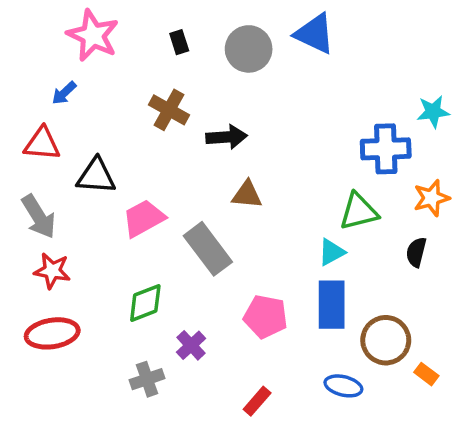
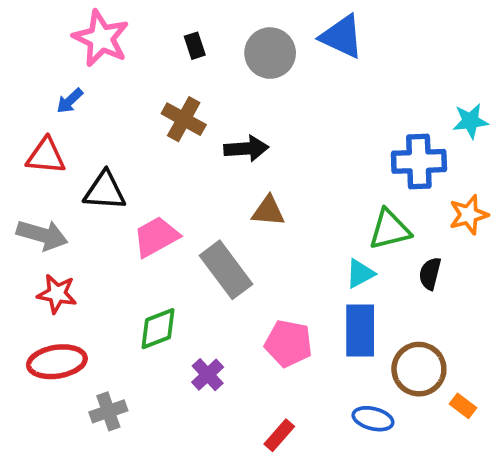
gray arrow: (39, 217) -> (42, 235), turned -42
black semicircle: (416, 252) -> (430, 274), moved
gray cross: (147, 379) -> (108, 411), moved

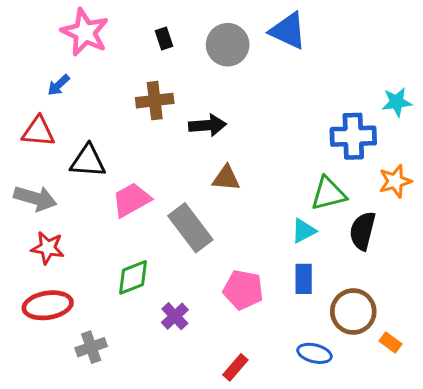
brown cross: (184, 119) -> (155, 101), turned -36
black semicircle: (430, 274) -> (363, 231), size x1.4
blue rectangle: (360, 331) -> (304, 279), size x0.7

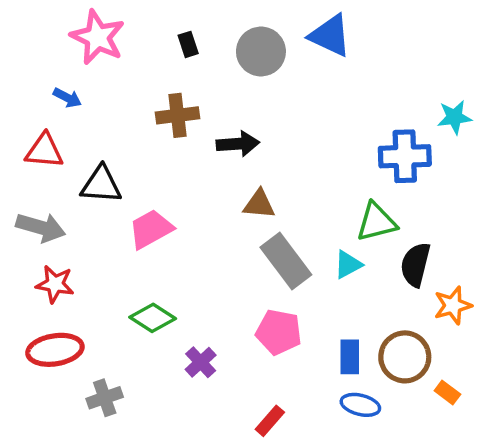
blue arrow: (59, 85) -> (67, 98), turned -110
orange star: (395, 181) -> (453, 305), moved
gray rectangle: (190, 228) -> (286, 261), moved
green diamond: (133, 277) -> (153, 318), turned 54
blue rectangle: (304, 279) -> (350, 357), moved

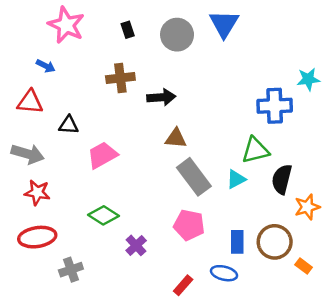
blue triangle: (330, 36) -> (224, 24), turned 36
black triangle: (101, 185) -> (69, 125), size x0.7
blue ellipse: (360, 405) -> (224, 273), moved

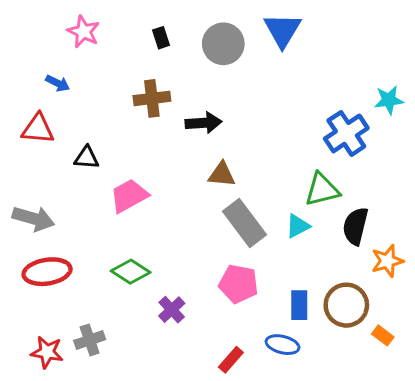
pink star: (66, 25) -> (84, 32), size x0.7
blue cross: (275, 106) -> (346, 133), turned -32
gray arrow: (28, 154) -> (33, 218), moved
red star: (37, 192) -> (47, 352), moved
red ellipse: (37, 237) -> (47, 272), moved

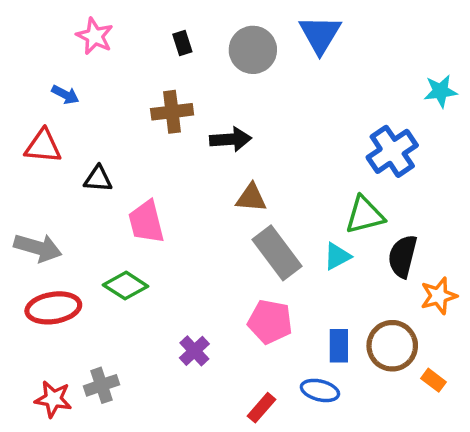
cyan star: (389, 100) -> (440, 91), moved
pink trapezoid: (129, 196) -> (146, 222), turned -75
green diamond: (131, 272) -> (126, 286), moved

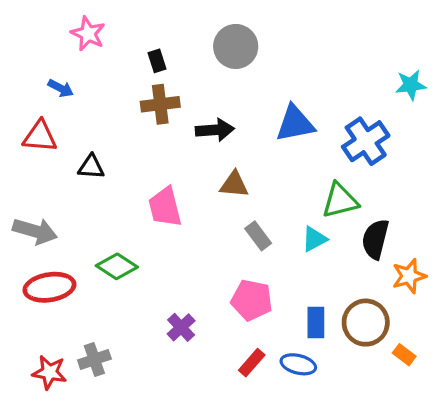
blue triangle: (320, 34) -> (295, 124), moved, turned 48
black rectangle: (182, 43) -> (157, 61), moved
pink trapezoid: (146, 222) -> (165, 207), moved
gray rectangle: (277, 253) -> (258, 236), size x0.6
red rectangle: (261, 408) -> (252, 363), moved

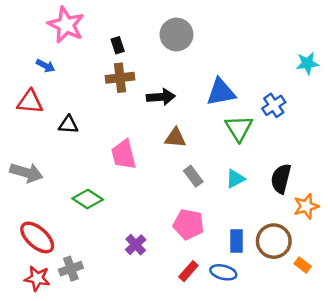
pink star: (88, 34) -> (66, 25), size x1.4
blue cross: (366, 141) -> (274, 105), size x0.7
green triangle: (340, 201) -> (239, 128), moved, turned -48
red ellipse: (49, 287) -> (37, 237), moved, turned 51

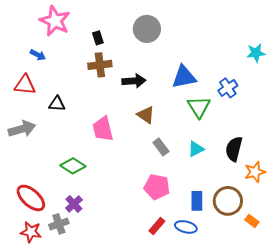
brown triangle: (175, 138) -> (146, 115), turned 30
gray arrow: (26, 173) -> (22, 129), moved, turned -32
purple cross: (136, 245) -> (74, 204), moved

